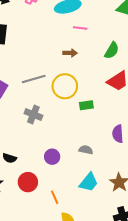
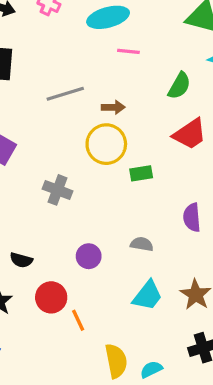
brown arrow: (70, 53) -> (113, 107), moved
gray line: (34, 79) -> (65, 94), moved
orange line: (55, 197) -> (78, 320), moved

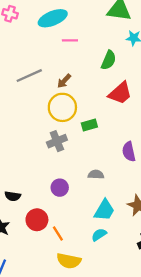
brown arrow: (113, 107) -> (64, 81), turned 140
gray cross: (57, 190) -> (57, 141), moved, turned -36
yellow semicircle: (116, 361) -> (69, 261), moved, turned 120
cyan semicircle: (151, 369) -> (99, 235), moved

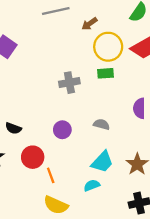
yellow circle: (62, 107) -> (108, 47), moved

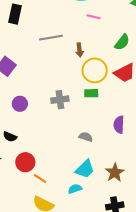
brown arrow: (89, 24) -> (79, 50), turned -64
purple circle: (62, 130) -> (20, 104), moved
orange line: (51, 175) -> (40, 179), turned -40

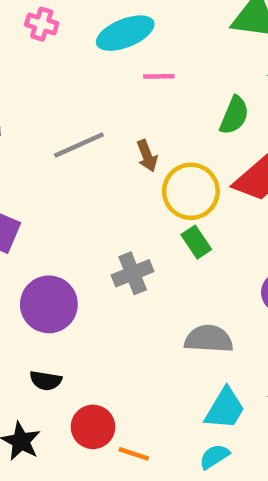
green rectangle: (91, 93) -> (196, 242), turned 72
purple circle: (20, 104) -> (49, 304), size x1.6
gray semicircle: (86, 137) -> (209, 339), size x1.5

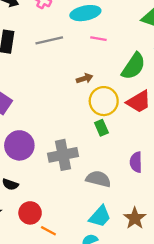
green semicircle: (234, 115) -> (134, 66), size x1.4
gray line: (79, 145) -> (49, 40), moved
brown arrow: (147, 156) -> (85, 78), turned -98
gray cross: (133, 273) -> (63, 155), moved, size x1.4

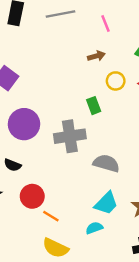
pink line: (98, 39) -> (106, 24), moved, turned 56
yellow circle: (104, 101) -> (116, 81), size x0.6
green rectangle: (101, 128) -> (94, 106), moved

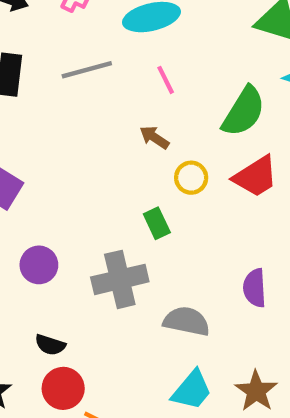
brown arrow: (96, 56) -> (154, 137), turned -126
purple circle: (24, 124) -> (39, 265), size x0.7
black semicircle: (13, 165) -> (50, 345), moved

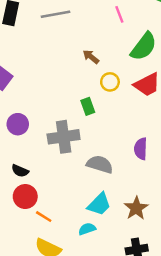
pink line: (166, 80) -> (119, 14), moved

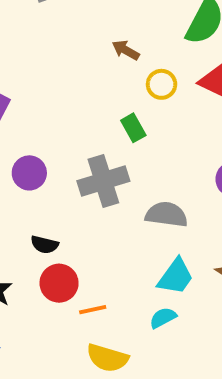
orange line: (44, 217) -> (93, 310), turned -35

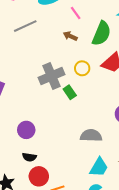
brown arrow: (126, 50) -> (70, 36), moved
purple circle: (29, 173) -> (26, 130), moved
gray cross: (103, 181) -> (51, 76), moved

